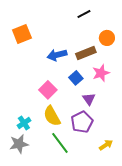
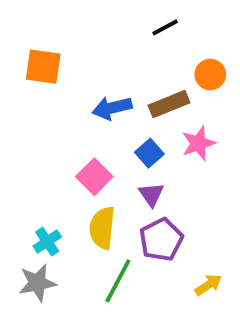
orange square: (22, 34) -> (43, 67), turned 30
purple triangle: (89, 99) -> (151, 194), moved
yellow semicircle: (52, 116) -> (102, 228), turned 35
green line: (60, 143) -> (118, 281), turned 65

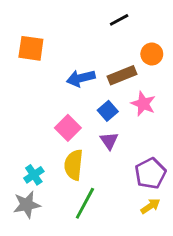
pink star: (198, 143) -> (143, 104), turned -30
purple pentagon: (161, 240) -> (150, 173), moved

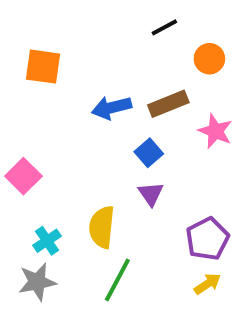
orange circle: (152, 54) -> (209, 59), moved
pink star: (143, 104) -> (215, 131), moved
pink square: (68, 128) -> (23, 176), moved

